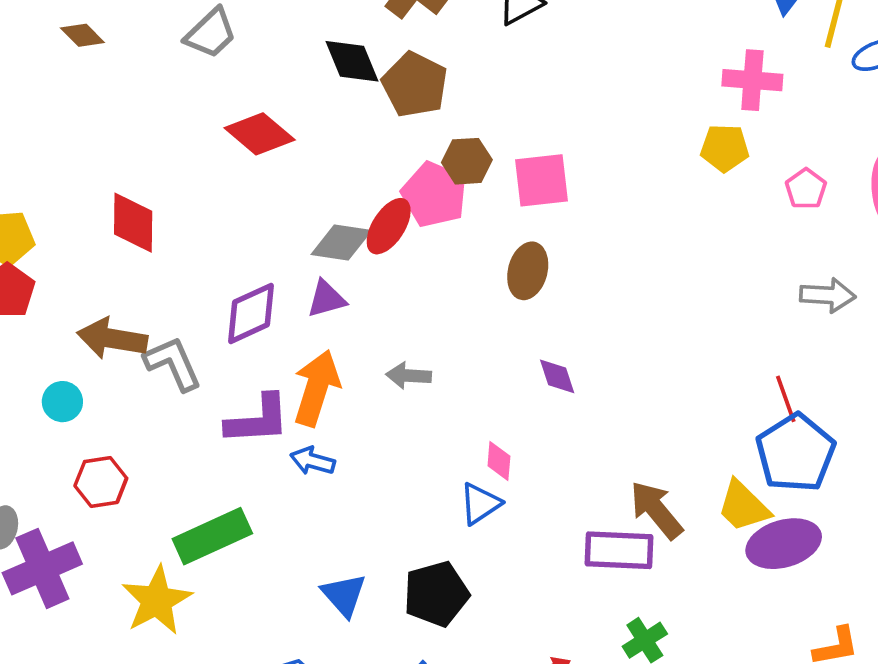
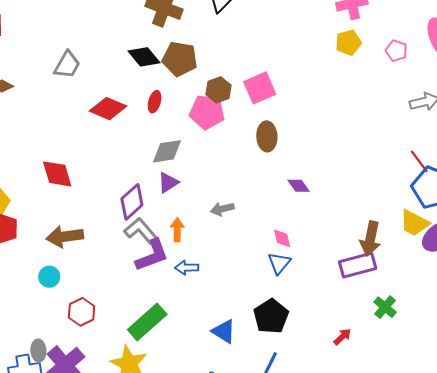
red ellipse: (389, 226) -> (155, 102), moved, size x0.7
gray L-shape: (173, 363) -> (141, 231), moved
orange arrow: (317, 388) -> (177, 230), size x0.6
brown arrow: (656, 510) -> (370, 239), turned -112

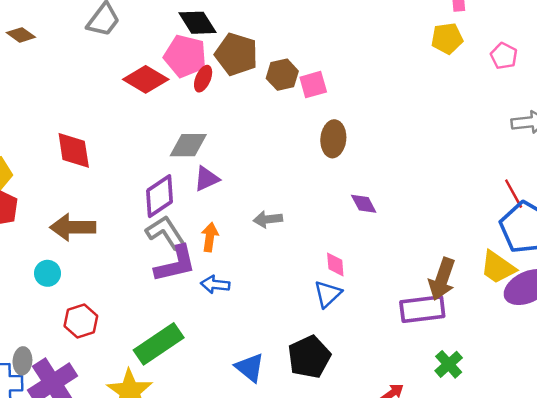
brown pentagon: (180, 59) -> (236, 54), moved
pink square: (260, 88) -> (313, 85), moved, size x0.7
pink pentagon: (207, 112) -> (185, 56), moved
gray diamond: (167, 151) -> (188, 145), moved

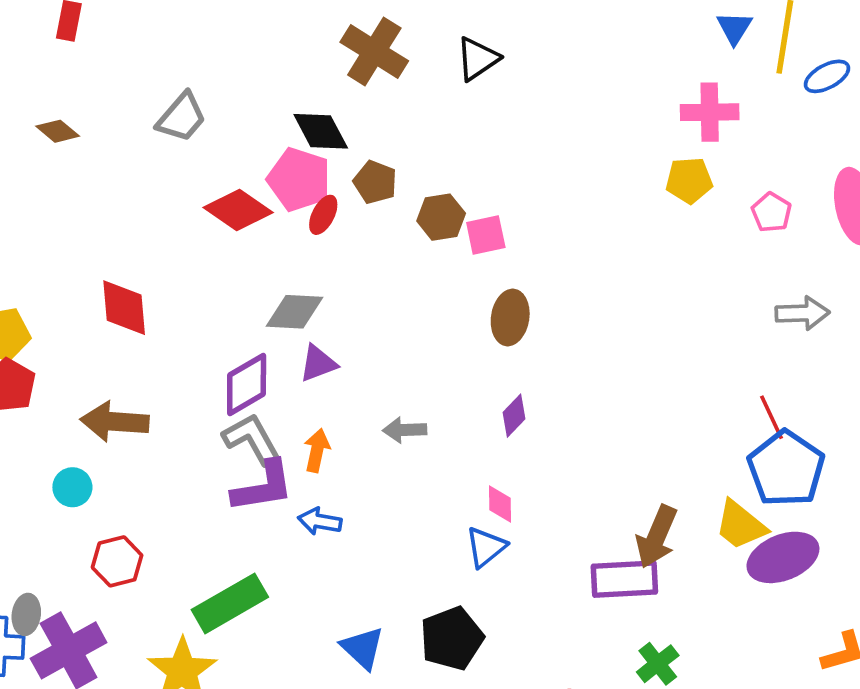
brown pentagon: (236, 54) -> (375, 182), size x0.7
purple diamond: (364, 204) -> (514, 416), moved, turned 68

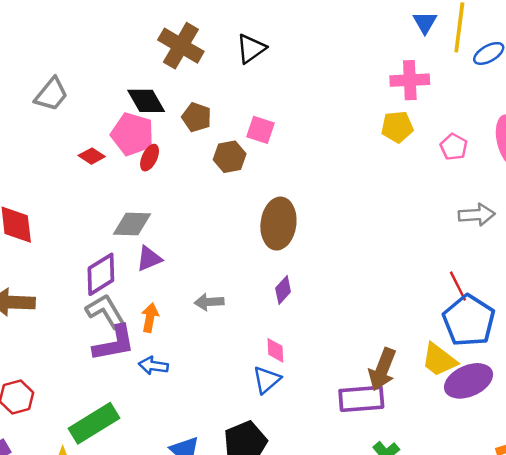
brown pentagon: (375, 182) -> (197, 117), moved
red diamond: (238, 210) -> (92, 156), size x0.6
pink square: (486, 235) -> (261, 130), moved, turned 32
brown ellipse: (510, 317) -> (278, 224), size x1.4

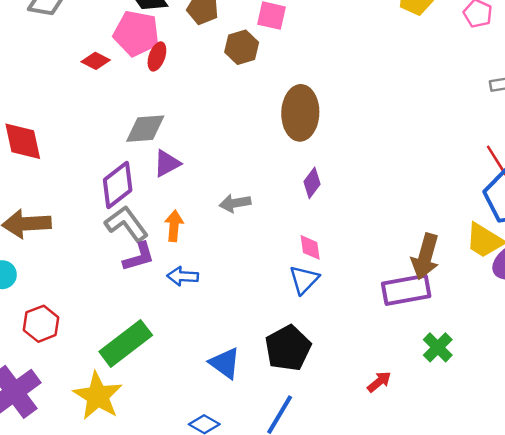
purple L-shape: (114, 343) -> (139, 257), size x0.7

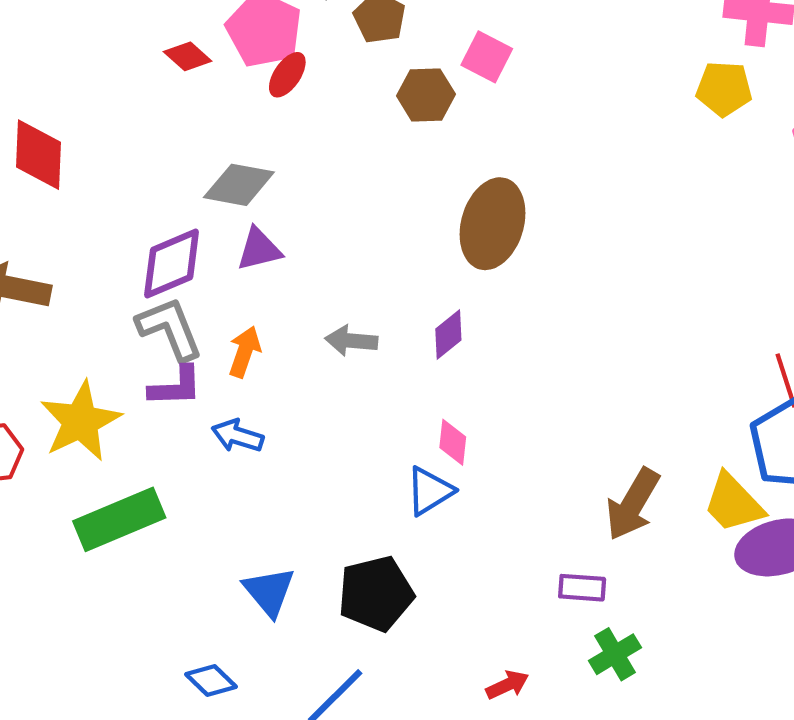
purple diamond: (312, 183) -> (448, 335), moved
purple rectangle: (406, 290) -> (582, 588), moved, size x0.6
yellow star: (98, 396) -> (80, 421), moved

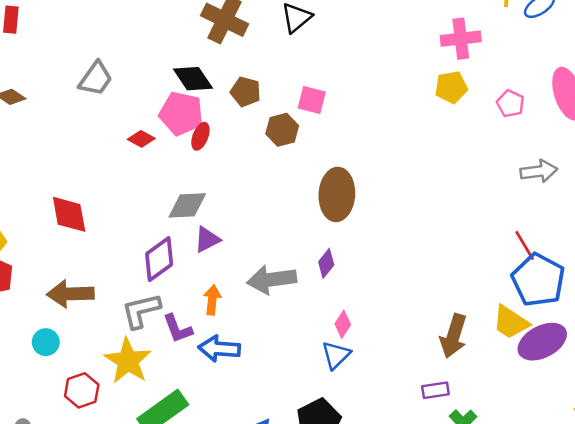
gray L-shape: (170, 329) -> (141, 311), moved, turned -69
gray arrow: (351, 341) -> (272, 280), size x1.6
purple L-shape: (176, 386) -> (178, 329), turned 84
blue arrow: (238, 436) -> (219, 349), size x1.4
pink diamond: (453, 442) -> (343, 324), turned 40

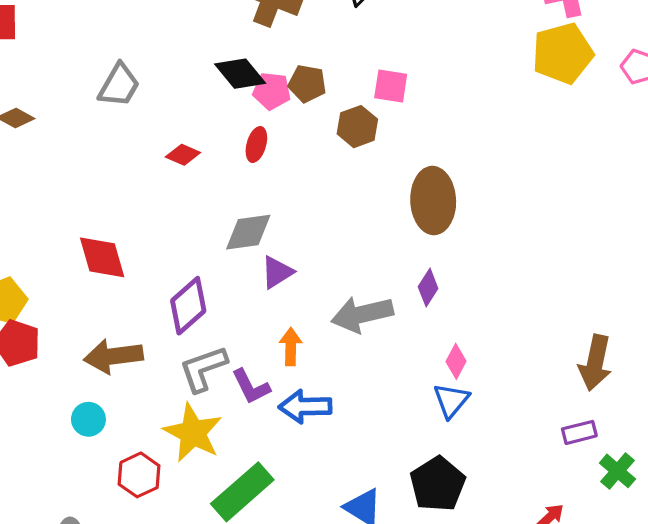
yellow pentagon: (451, 87) -> (563, 53), size x1.5
pink pentagon: (181, 114) -> (272, 91), moved, size x0.7
purple diamond: (159, 259) -> (188, 306), moved

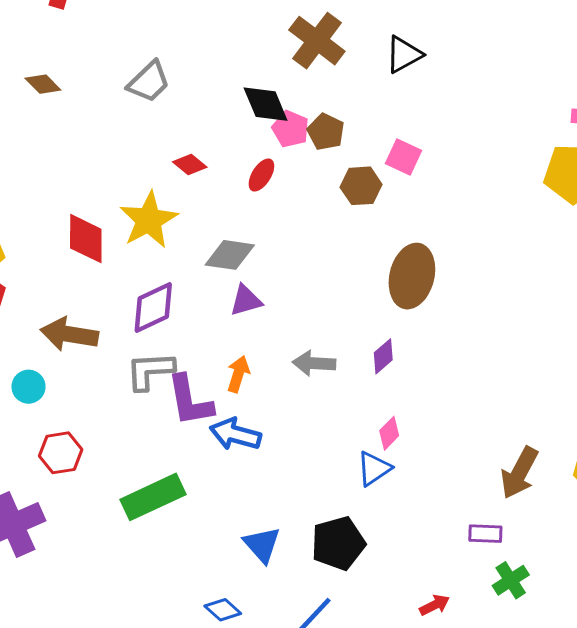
gray arrow: (362, 314) -> (314, 363), size x0.7
purple L-shape: (251, 387) -> (190, 401), size x1.4
yellow star: (193, 433) -> (149, 220), moved

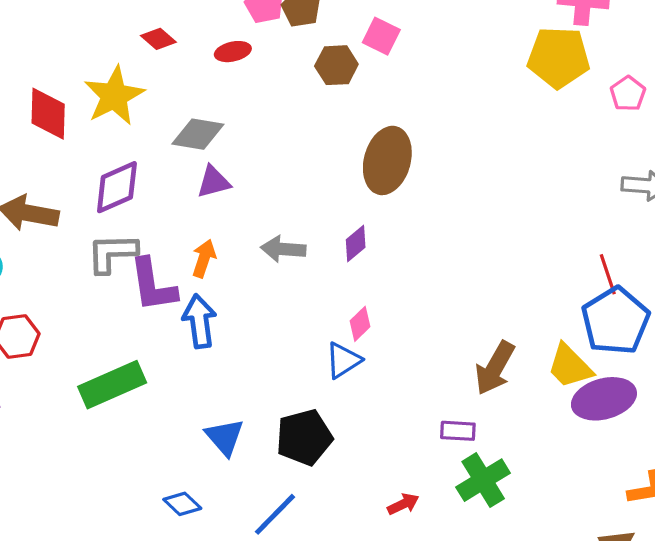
red ellipse: (261, 175) -> (233, 52), turned 44
blue arrow: (235, 434) -> (200, 321), turned 66
green cross: (511, 580) -> (483, 480), size x1.4

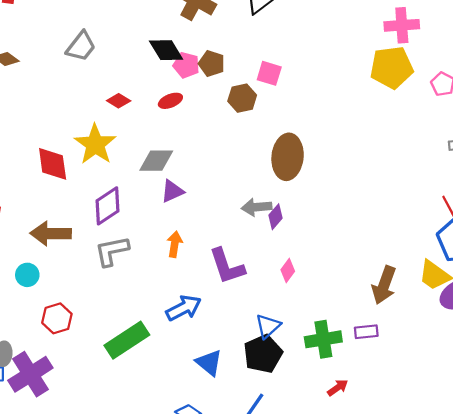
gray arrow: (283, 249) -> (257, 207), moved
purple L-shape: (153, 285) -> (227, 266), moved
blue arrow: (200, 321) -> (184, 308), moved, turned 80
blue triangle: (343, 360) -> (268, 326), moved
green cross: (483, 480) -> (323, 339), moved, turned 32

